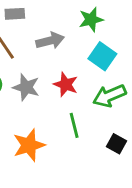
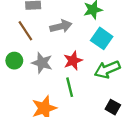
red star: (66, 84) -> (73, 61), turned 30
green line: (74, 125) -> (70, 87), moved

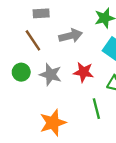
red star: (73, 61) -> (83, 72), turned 30
green line: (70, 87) -> (96, 109), moved

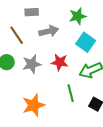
gray rectangle: (41, 13) -> (32, 12), moved
gray star: (51, 74) -> (32, 64), turned -30

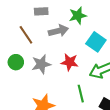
green star: (78, 16) -> (78, 16), moved

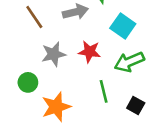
green circle: (16, 62) -> (28, 82), moved

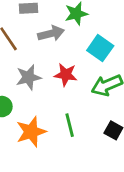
green line: (104, 91) -> (70, 125), moved

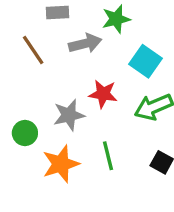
gray star: (28, 77) -> (69, 115), moved

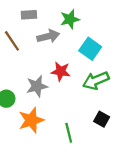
green line: (108, 156) -> (69, 133), moved

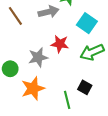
black square: (102, 119) -> (85, 87), moved

